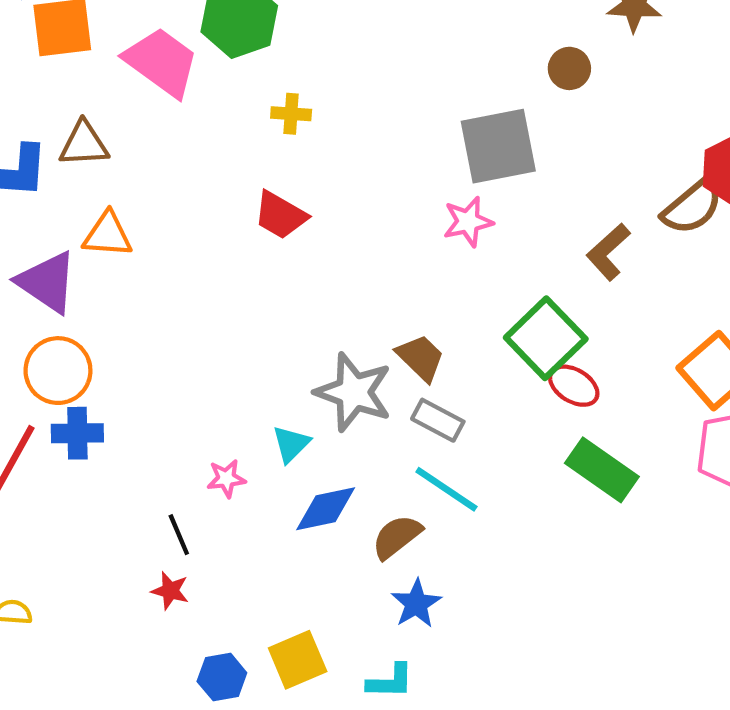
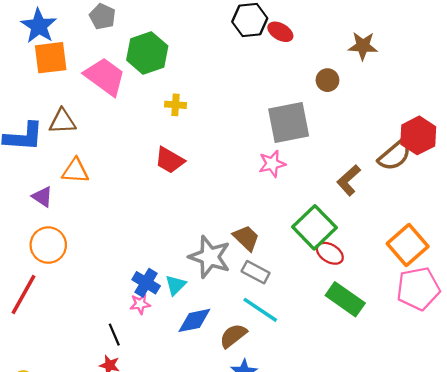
purple triangle: (47, 282) -> (42, 197), size x0.6
blue cross: (77, 433) -> (146, 283), moved, turned 32

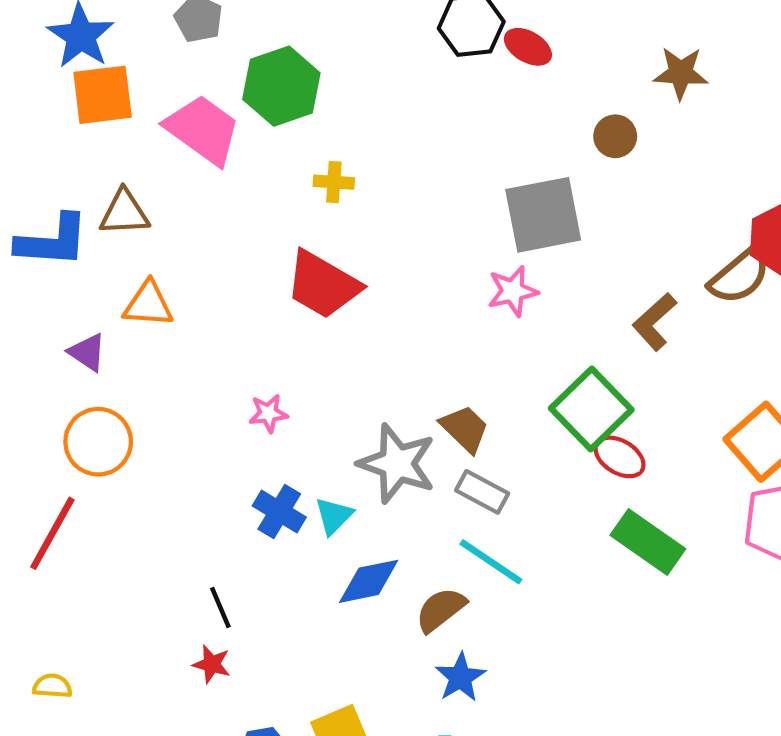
red trapezoid: (170, 160) -> (323, 285), size x1.4
pink star: (140, 304) -> (268, 413), moved

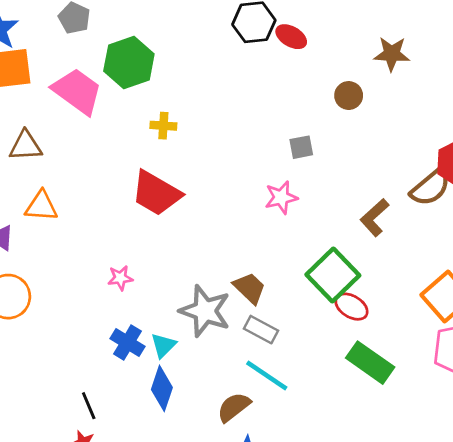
gray square: (543, 215) -> (301, 147), size x0.5
blue diamond: (369, 581) -> (162, 388), moved, turned -60

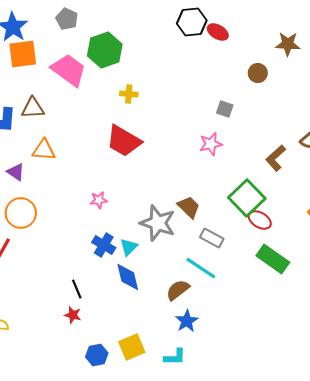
gray square: (301, 147) -> (225, 109), turned 30
gray rectangle: (261, 330) -> (212, 238), moved
blue diamond: (162, 388) -> (128, 277), turned -32

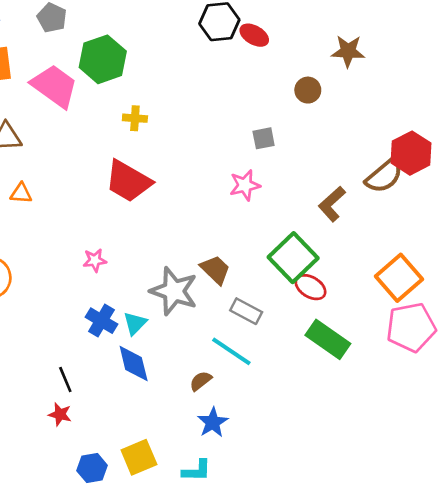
gray square: (225, 109) -> (264, 138), turned -30
orange triangle: (44, 150) -> (21, 193), size x0.7
brown semicircle: (178, 290) -> (201, 381), size x0.7

